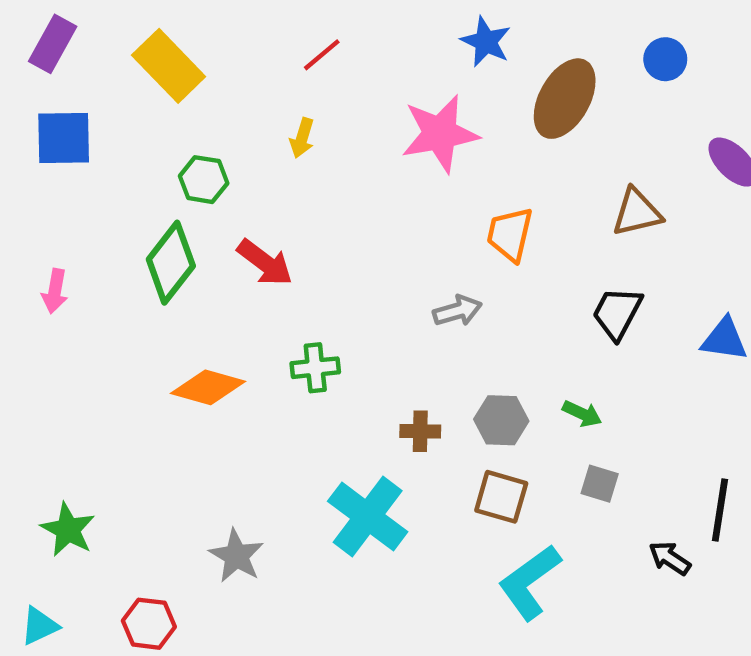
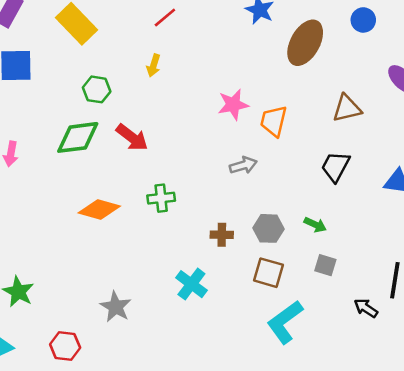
pink star: (440, 134) -> (233, 105), moved, size x0.7
green diamond: (171, 263) -> (78, 137), turned 45
cyan cross: (368, 516) -> (191, 284), size x0.7

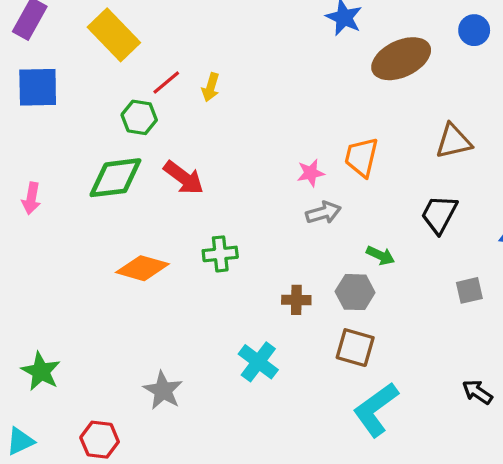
red line: (165, 17) -> (166, 83), moved
brown ellipse: (305, 43) -> (401, 59), turned 36
pink star: (233, 105) -> (311, 173), moved, size x0.7
green arrow: (315, 225) -> (380, 256), moved
gray square: (325, 265) -> (469, 290), moved, turned -30

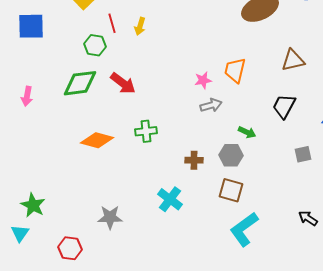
red line: (166, 83) -> (112, 23), turned -66
gray star: (163, 390) -> (110, 217), turned -30
cyan triangle: (20, 441) -> (20, 233), moved, turned -30

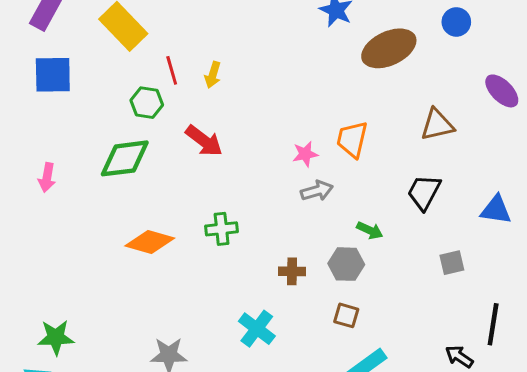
red arrow: (123, 83) -> (204, 141), moved
brown square: (231, 190) -> (346, 315), size x0.7
green star: (33, 205) -> (56, 337), turned -30

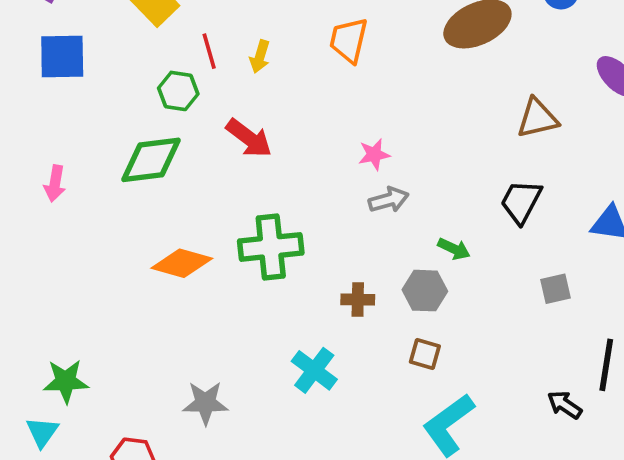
orange trapezoid: (352, 139) -> (349, 40), moved
green cross: (222, 229) -> (271, 247), size x1.6

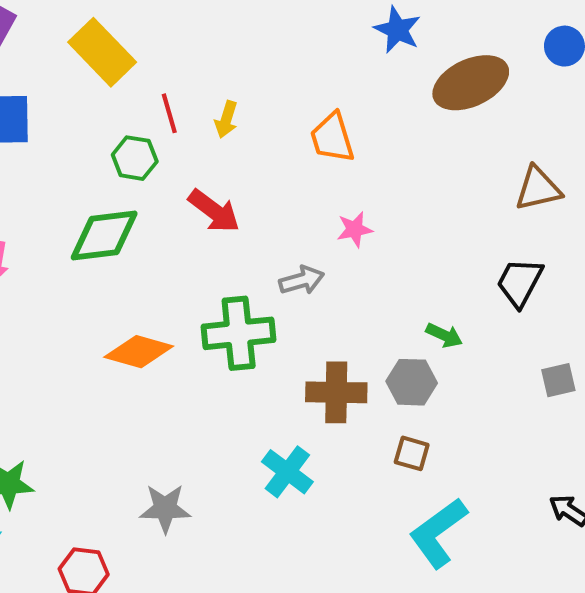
orange trapezoid: (349, 40) -> (332, 138), moved, turned -30
gray arrow: (389, 200) -> (302, 280), moved
brown cross: (358, 300) -> (336, 392), size x1.6

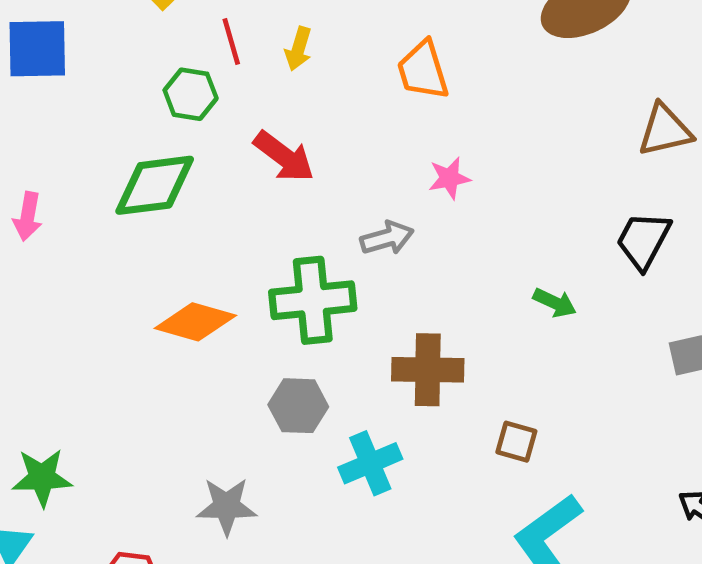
gray hexagon: (412, 382) -> (298, 406), moved
cyan cross: (287, 472) -> (370, 463), turned 30

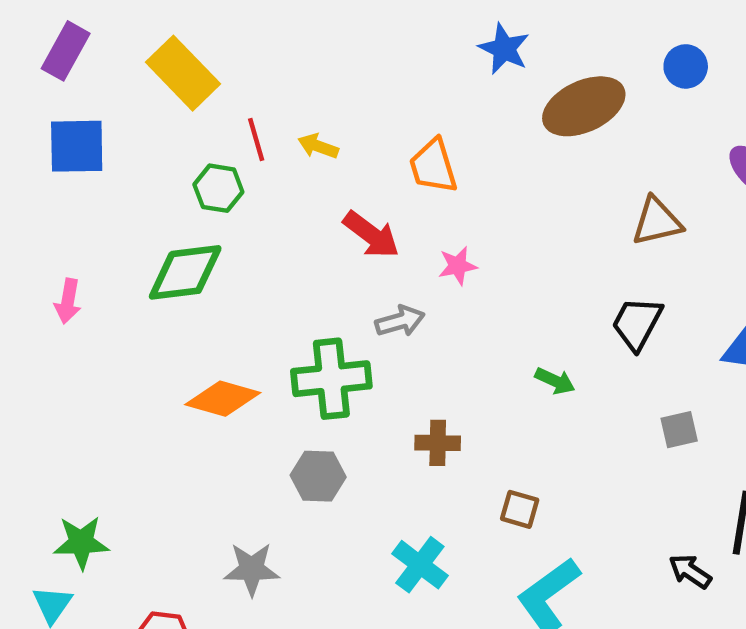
yellow arrow: (298, 49) -> (318, 146), turned 93
red arrow: (284, 157) -> (371, 235), moved
brown cross: (428, 370) -> (438, 443), size x0.7
cyan cross: (370, 463) -> (420, 565), moved, turned -30

